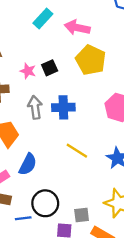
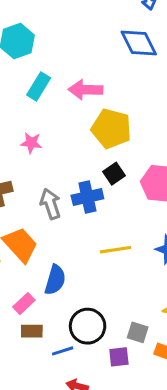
black square: (50, 68) -> (114, 174), moved
pink star: (28, 71) -> (31, 143), moved
yellow line: (77, 151) -> (116, 250), turned -30
gray square: (82, 215) -> (138, 332), turned 35

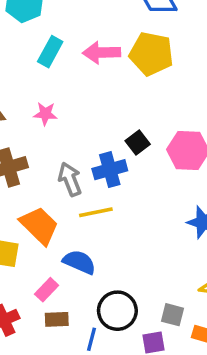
yellow pentagon: (111, 129) -> (151, 54), moved
yellow line: (116, 250) -> (96, 212), moved
blue semicircle: (55, 280) -> (79, 262), turned -80
blue line: (63, 351) -> (92, 339), turned -55

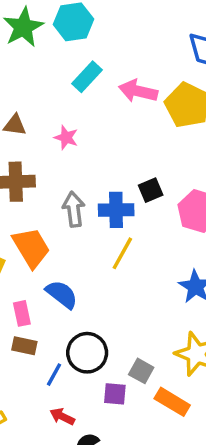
yellow line: (96, 212) -> (122, 253), moved, turned -64
pink rectangle: (47, 290) -> (22, 313), turned -70

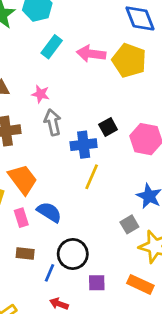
gray arrow: (74, 209) -> (53, 122), moved
pink rectangle: (22, 313) -> (21, 218), moved
gray square: (141, 371) -> (129, 224), moved, turned 36

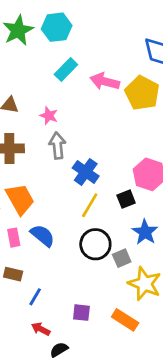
black square: (108, 127) -> (126, 199), moved
blue cross: (84, 145) -> (86, 172), turned 35
black circle: (73, 254) -> (95, 244), moved

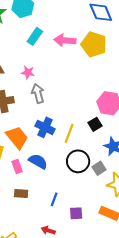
blue cross: (86, 172) -> (45, 127), moved
blue line: (35, 297) -> (54, 199), moved

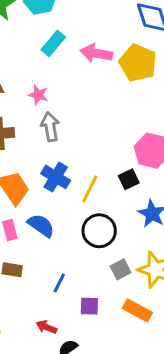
gray square: (99, 168) -> (121, 269), moved

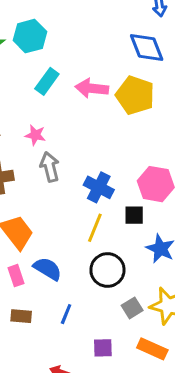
blue cross: (56, 177) -> (99, 187), moved
black square: (129, 179) -> (134, 215), turned 30
blue line: (59, 283) -> (66, 314), moved

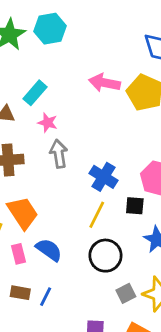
cyan rectangle: (47, 81) -> (35, 93), moved
blue line: (66, 314) -> (46, 297), moved

